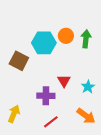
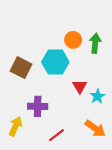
cyan hexagon: (44, 43) -> (55, 62), moved
red triangle: (64, 81) -> (80, 86), moved
purple cross: (46, 96) -> (38, 106), moved

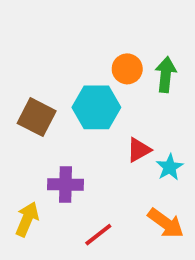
red triangle: (80, 86) -> (139, 150), turned 32

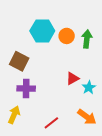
cyan hexagon: (96, 107) -> (42, 31), moved
purple cross: (66, 185) -> (26, 89), moved

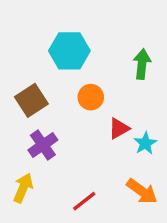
orange circle: (67, 36) -> (91, 97), moved
brown square: (19, 61) -> (31, 100), turned 30
purple cross: (26, 89) -> (43, 145), turned -36

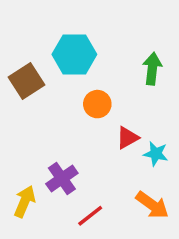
brown square: (31, 100) -> (26, 81), moved
cyan star: (145, 143) -> (156, 154), turned -30
purple cross: (43, 145) -> (62, 178), moved

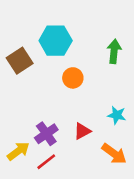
red triangle: (127, 138) -> (82, 131), moved
yellow arrow: (25, 202) -> (18, 151), turned 30
red line: (90, 216) -> (46, 162), moved

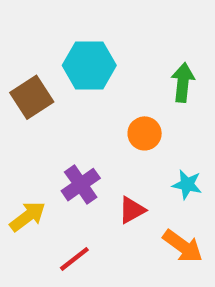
orange circle: (73, 78) -> (145, 133), moved
purple cross: (46, 134) -> (81, 185), moved
yellow arrow: (18, 151) -> (28, 216), moved

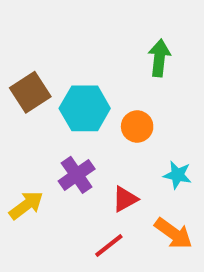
cyan hexagon: (89, 65) -> (85, 108), moved
green arrow: (183, 82) -> (159, 58), moved
red line: (74, 259) -> (109, 245), moved

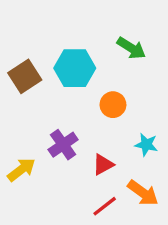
green arrow: (159, 58) -> (131, 48), turned 116
cyan hexagon: (85, 108) -> (75, 68), moved
red line: (109, 245) -> (105, 206), moved

